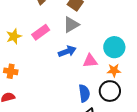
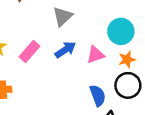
pink rectangle: (41, 32) -> (29, 52), moved

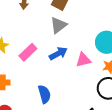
blue semicircle: (98, 95) -> (44, 94), moved

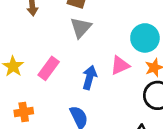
blue arrow: (58, 53) -> (90, 77), moved, turned -36

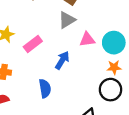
pink triangle: (120, 65) -> (87, 40), moved

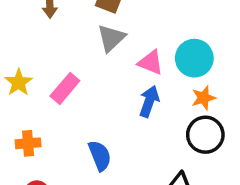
pink triangle: (87, 40) -> (151, 62), turned 42
blue arrow: (62, 60) -> (149, 101), moved

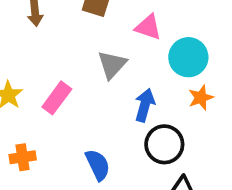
gray triangle: (111, 38) -> (112, 65), moved
pink triangle: (151, 62) -> (148, 27), moved
black circle: (205, 135) -> (164, 144), moved

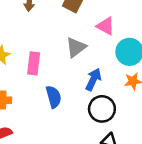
pink rectangle: (57, 98) -> (34, 63), turned -40
blue semicircle: (98, 165) -> (54, 97), moved

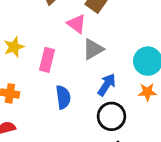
pink triangle: (106, 26) -> (77, 24), moved

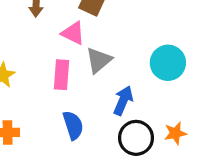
pink rectangle: (47, 60) -> (61, 75), moved
orange star: (147, 92) -> (175, 133), moved

